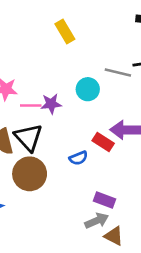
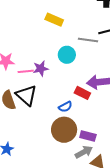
yellow rectangle: (65, 31) -> (54, 20), moved, turned -30
brown circle: (30, 174) -> (64, 130), moved

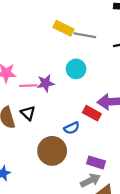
gray line: (88, 40) -> (85, 35), moved
black triangle: (26, 95) -> (28, 113), size x0.6
brown circle: (64, 130) -> (52, 151), moved

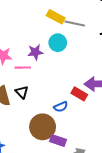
cyan circle: (76, 69) -> (58, 43), moved
purple star: (46, 83) -> (35, 52), moved
purple rectangle: (96, 162) -> (58, 140), moved

